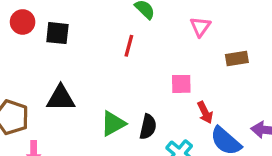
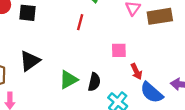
brown rectangle: (237, 58) -> (160, 16), moved, size x1.5
black triangle: (61, 98) -> (30, 61), turned -35

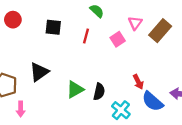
black square: (27, 13) -> (53, 27), moved
brown rectangle: (160, 16) -> (160, 31), turned -40
pink square: (119, 50) -> (118, 39), moved, turned -32

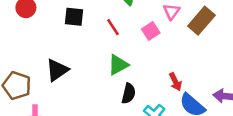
red line: (86, 36) -> (113, 27), turned -48
green triangle: (75, 89) -> (118, 65), moved

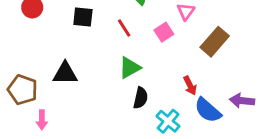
brown rectangle: (201, 21) -> (215, 42), moved
black triangle: (57, 70) -> (65, 73), turned 35

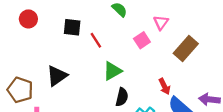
red line: (124, 28) -> (96, 40), moved
black triangle: (65, 73) -> (57, 76), turned -35

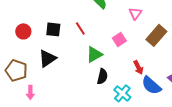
red circle: (28, 19) -> (23, 31), moved
black square: (72, 27) -> (53, 29), moved
pink square: (142, 40) -> (119, 39), moved

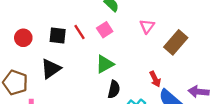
pink triangle: (135, 13) -> (147, 26), moved
red line: (80, 28) -> (79, 32), moved
pink square: (119, 39) -> (105, 30), moved

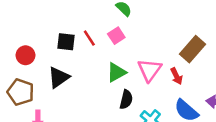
pink triangle: (147, 26) -> (149, 70), moved, size x1.5
red circle: (23, 38) -> (25, 55), moved
red arrow: (155, 79) -> (177, 76), moved

